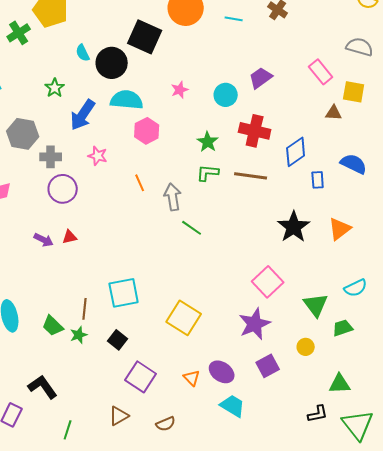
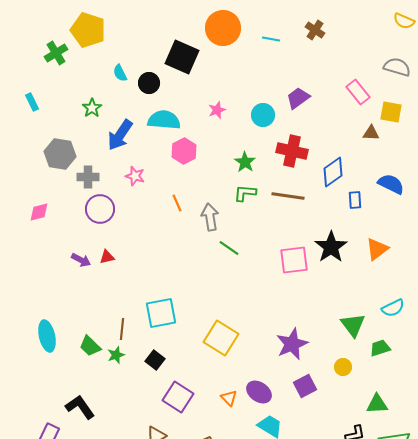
black circle: (112, 63) -> (149, 83), size x0.7
pink square: (268, 282) -> (294, 260), moved, turned 36

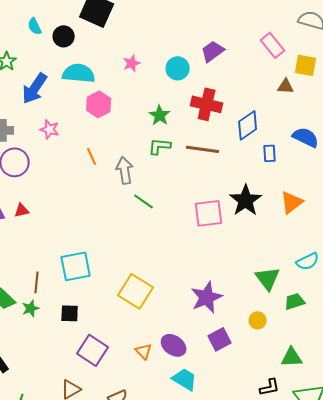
black square: (155, 360) -> (70, 313), turned -36

